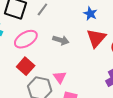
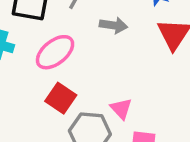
gray arrow: (61, 40) -> (113, 25), moved

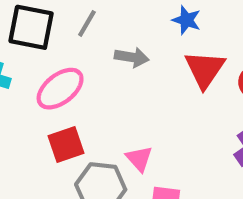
red square: (61, 98) -> (66, 144), turned 36

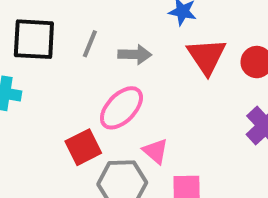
gray line: (87, 23) -> (90, 44), moved
pink ellipse: (60, 89) -> (121, 108), moved

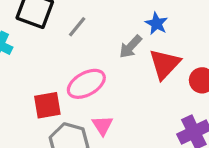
gray arrow: (135, 54) -> (131, 47), moved, turned 115

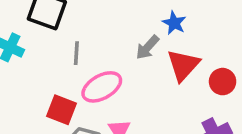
gray line: (77, 27) -> (76, 53), moved, turned -35
red square: (47, 105) -> (61, 110), turned 32

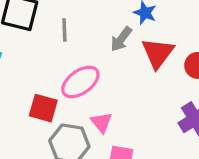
gray line: (76, 53) -> (64, 30), moved

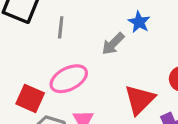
red triangle: (158, 53) -> (140, 100), moved

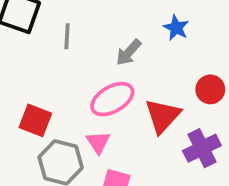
blue star: (139, 22) -> (176, 28), moved
pink ellipse: (69, 79) -> (112, 99), moved

